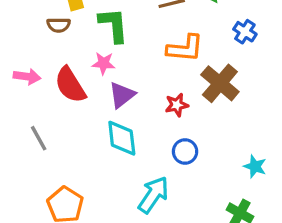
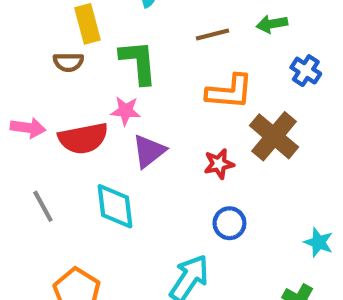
red semicircle: (70, 85) -> (83, 138), turned -69
cyan diamond: (122, 138) -> (115, 206), moved

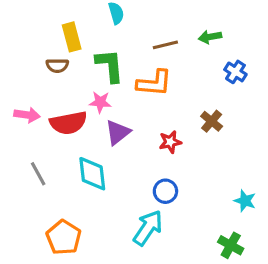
orange L-shape: (229, 92) -> (154, 83), moved
brown cross: (274, 136) -> (212, 121), size x0.6
blue circle: (229, 223) -> (165, 191), moved

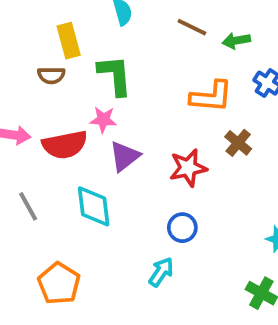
brown line: (165, 45) -> (192, 27), moved, turned 40
orange L-shape: (154, 83) -> (211, 97), moved
red star: (170, 142) -> (188, 168), size x1.4
cyan arrow: (148, 228) -> (161, 272), size x0.7

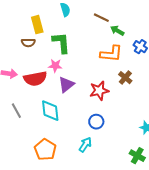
green arrow: (236, 41) -> (117, 31), moved, turned 40
orange pentagon: (59, 283) -> (45, 150), moved

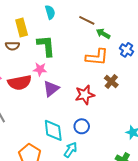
cyan diamond: (50, 111) -> (53, 130), moved

